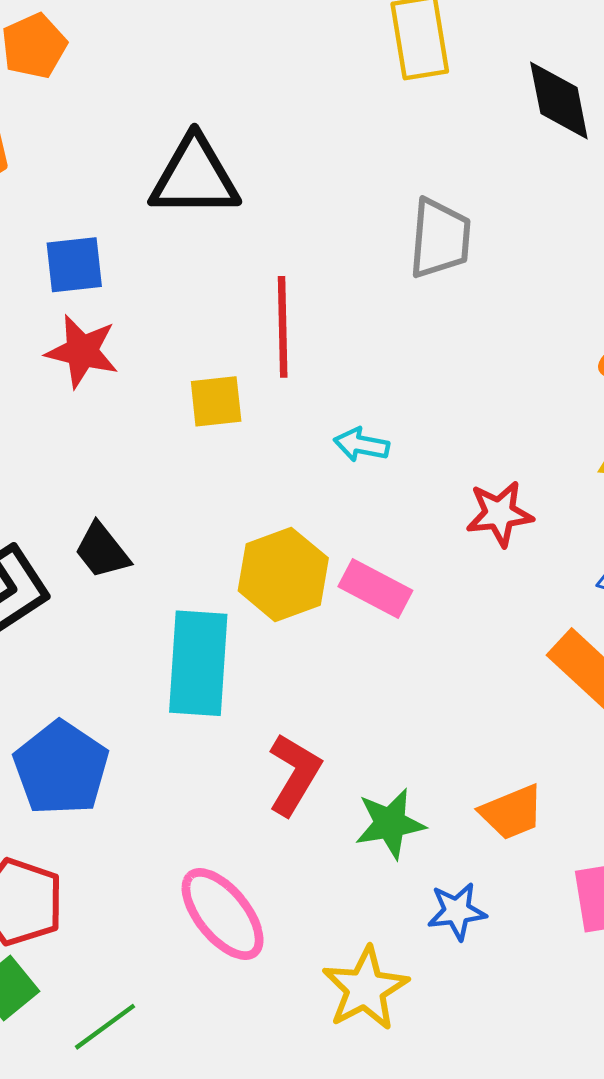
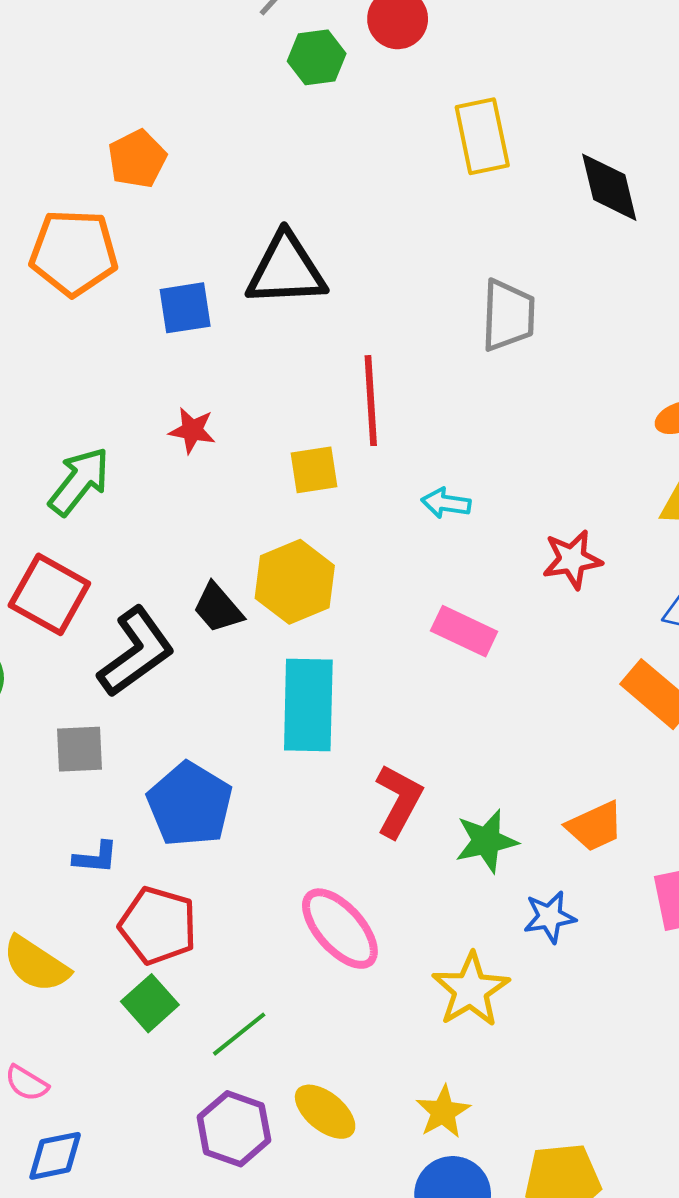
blue square: (74, 265) -> (185, 308), moved
red star: (82, 351) -> (192, 430), size x0.7
yellow hexagon: (283, 574) -> (295, 582), moved

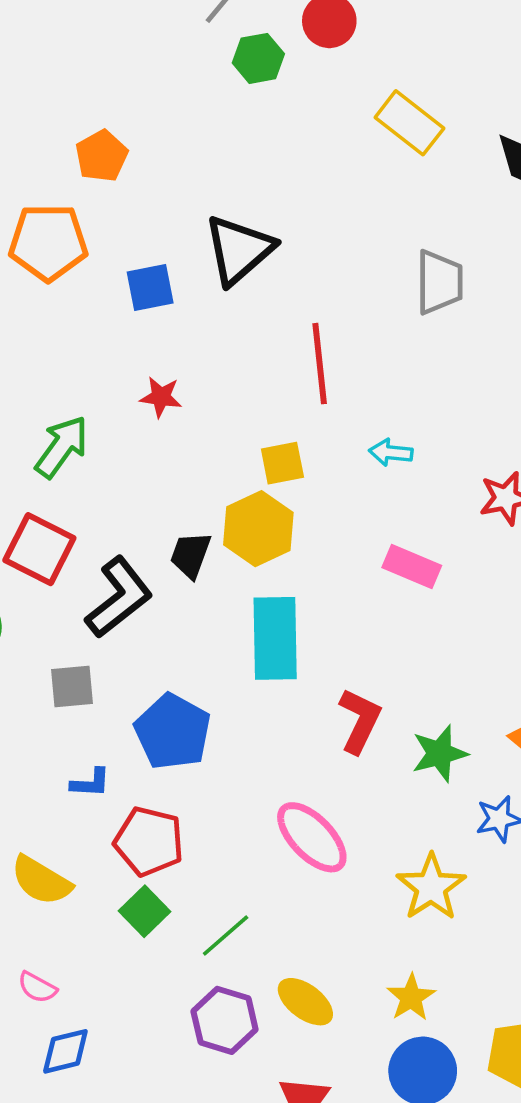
yellow rectangle: (482, 136) -> (409, 123), turned -38
black triangle: (286, 270) -> (239, 250), turned -36
yellow square: (314, 470) -> (282, 463), moved
black trapezoid: (218, 608) -> (191, 555), turned 63

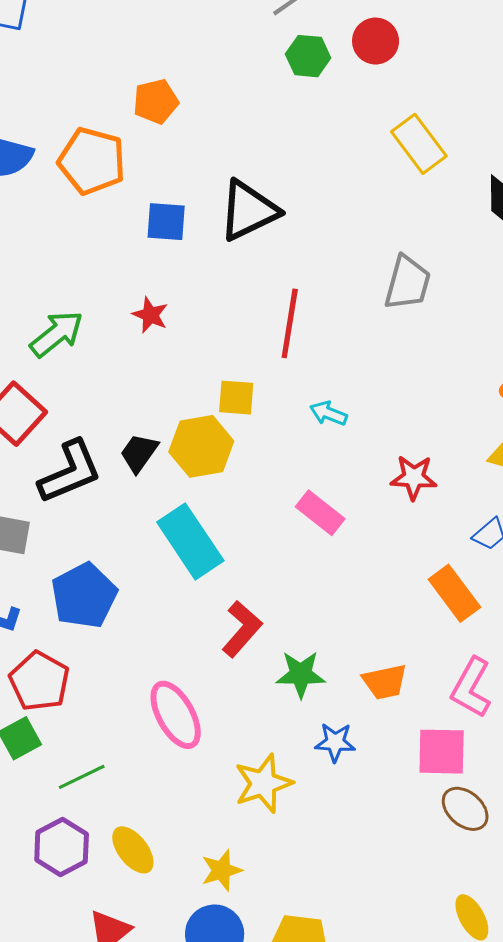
cyan rectangle: (275, 638) -> (190, 541), turned -48

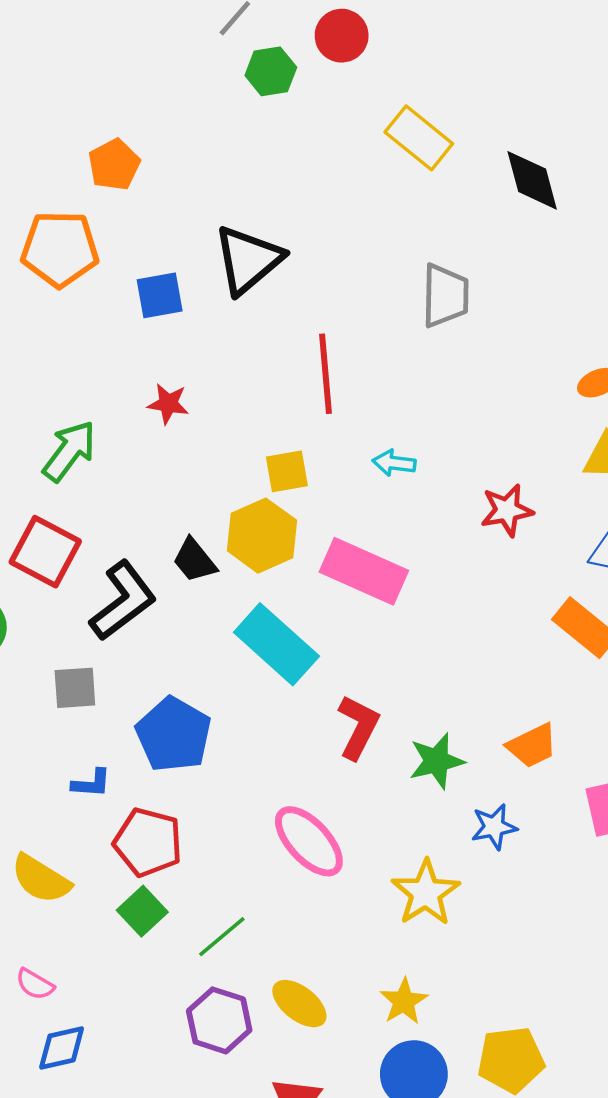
black trapezoid: (139, 453) -> (194, 560), turned -60
pink rectangle: (320, 513) -> (364, 571), moved, size x1.5

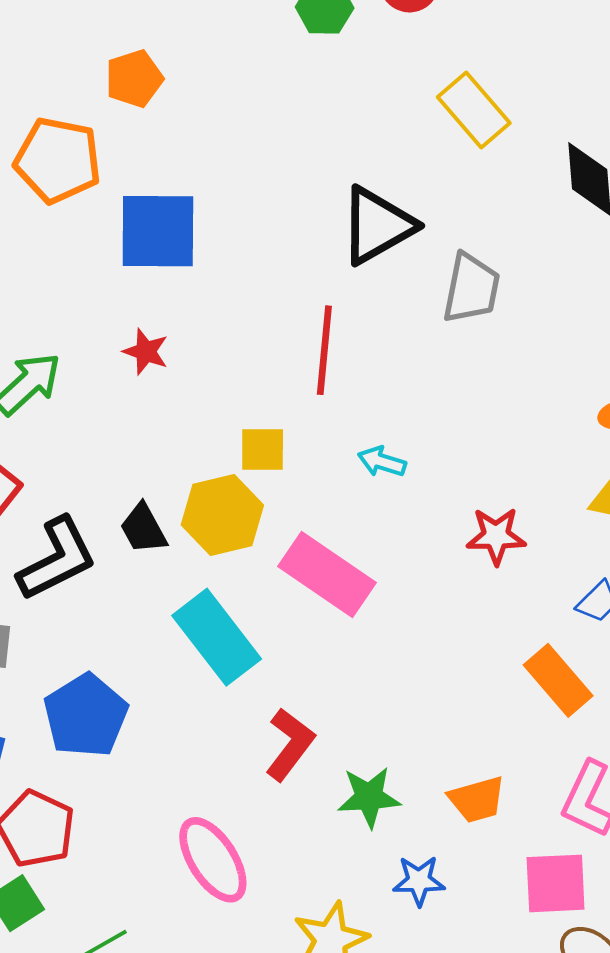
black triangle: (248, 260) -> (377, 226), moved
blue square: (160, 295) -> (158, 231), size x1.6

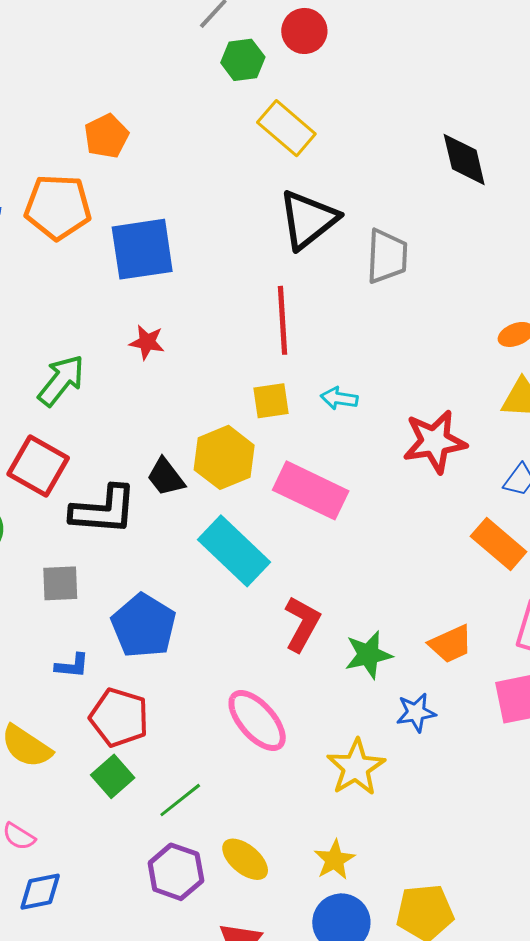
yellow rectangle: (474, 110) -> (286, 128), moved
yellow square: (263, 450) -> (271, 401), moved
red star: (496, 536) -> (435, 442), size x1.4
black L-shape: (57, 559) -> (104, 510), turned 40

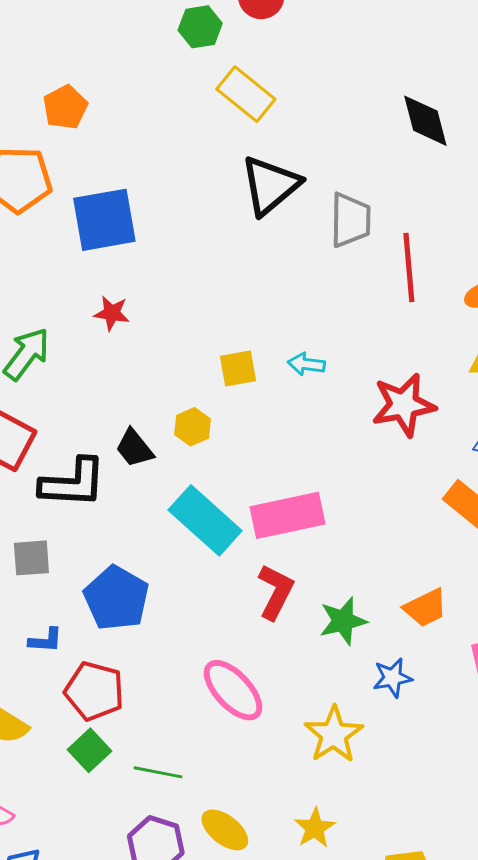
red line: (282, 320) -> (409, 268), moved
yellow hexagon: (224, 457) -> (193, 427), size x0.6
pink rectangle: (311, 490) -> (287, 515), moved, turned -36
green line: (180, 800) -> (158, 772), turned 51

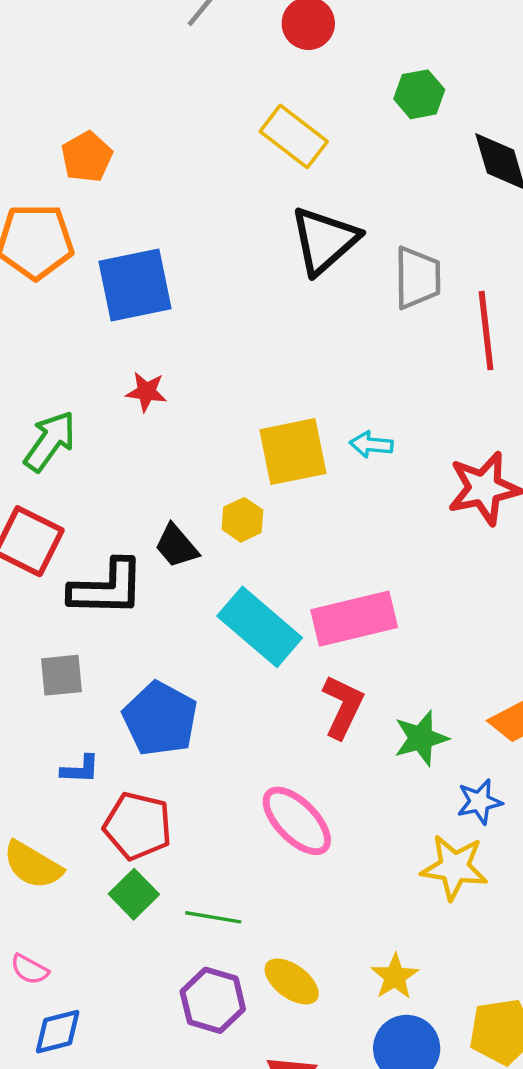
green hexagon: (200, 27) -> (419, 94), moved
yellow square: (238, 368) -> (293, 452), size x1.6
yellow star: (334, 735) -> (454, 867), moved, turned -30

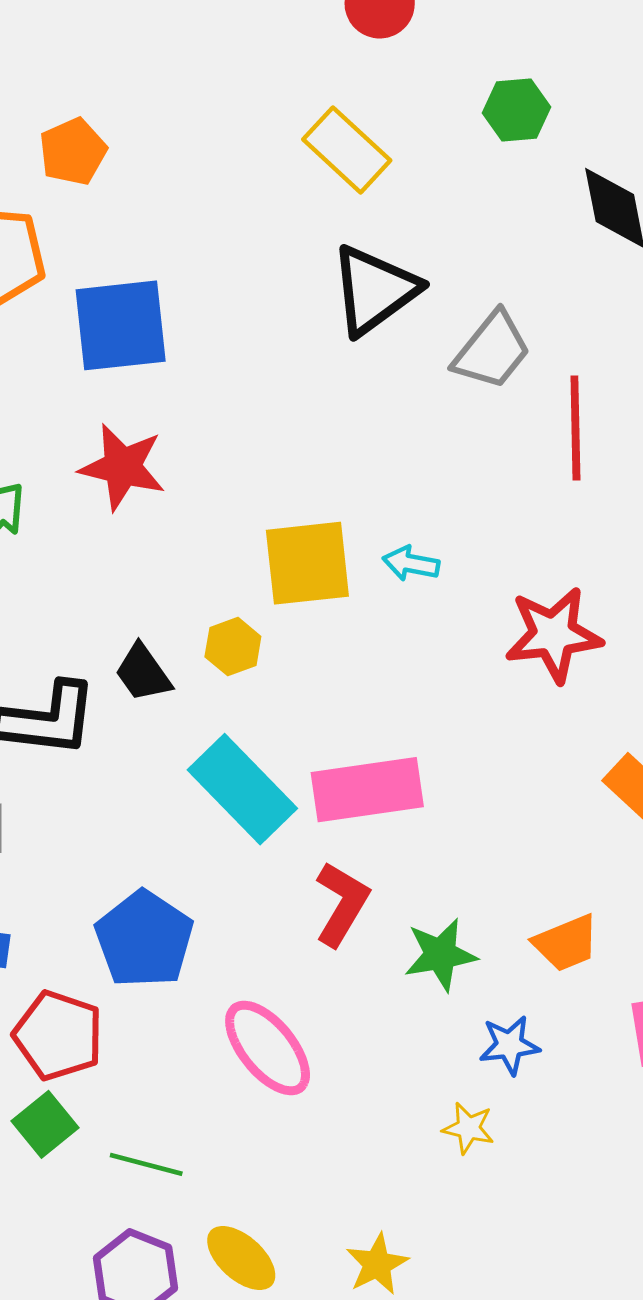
gray trapezoid: (417, 278) -> (492, 350), turned 34
red star: (146, 392) -> (122, 467), size x1.6
blue pentagon: (160, 719) -> (144, 939), moved
yellow star: (454, 867) -> (468, 1128), size x0.6

